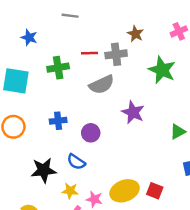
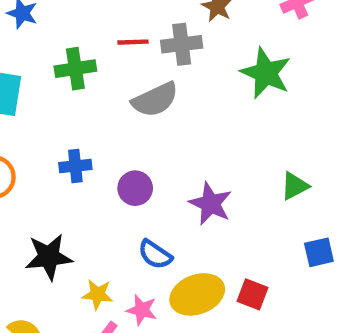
purple star: (133, 112) -> (210, 204), moved
blue semicircle: (76, 162) -> (155, 255), moved

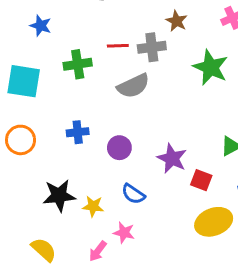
yellow star: (98, 294) -> (93, 206), moved
yellow ellipse: (197, 294) -> (214, 222), moved
red square: (253, 294) -> (201, 180), moved

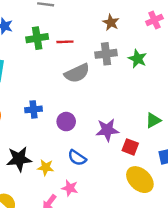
gray cross: (152, 47) -> (106, 54), moved
green cross: (78, 64) -> (37, 38), moved
green star: (211, 67) -> (137, 59), size x0.7
purple star: (172, 158) -> (107, 130), turned -30
yellow ellipse: (214, 222) -> (140, 180), turned 64

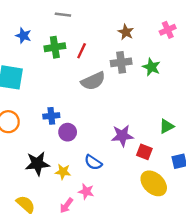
red line: (65, 42) -> (82, 51), turned -63
purple circle: (66, 122) -> (68, 132), moved

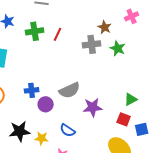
brown star: (126, 32) -> (105, 27), moved
gray semicircle: (93, 81) -> (70, 90), moved
red square: (144, 152) -> (124, 119), moved

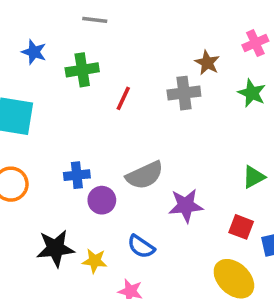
red line: (58, 34) -> (123, 98), moved
green star: (118, 48) -> (252, 93), moved
green triangle: (131, 99) -> (254, 177), moved

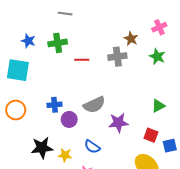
blue star: (34, 52) -> (28, 41), moved
red line: (123, 98) -> (82, 60), turned 64

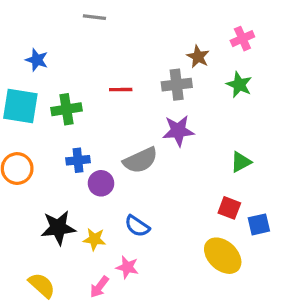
green cross: (58, 43) -> (66, 109), moved
purple star: (118, 123) -> (178, 131), moved

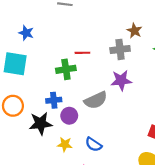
green cross: (66, 109) -> (66, 69), moved
black star: (58, 228) -> (41, 123), moved
yellow star: (94, 239) -> (65, 144), moved

